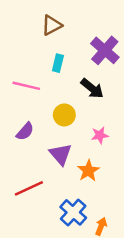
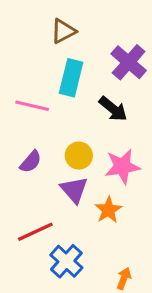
cyan rectangle: (58, 63) -> (71, 78), size x1.6
yellow circle: (64, 115) -> (79, 156), moved
pink star: (100, 135) -> (122, 166), size x1.6
blue cross: (73, 212) -> (66, 261), moved

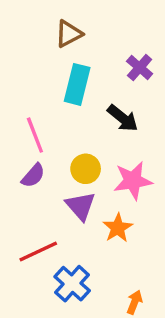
purple cross: (129, 62) -> (140, 68), size x0.7
pink line: (32, 106) -> (35, 135), moved, turned 56

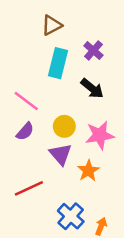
purple cross: (140, 68) -> (93, 50), moved
pink line: (35, 135) -> (26, 101), turned -32
blue cross: (72, 284) -> (71, 216), moved

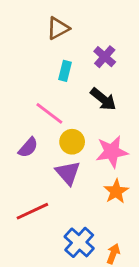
cyan rectangle: (58, 63) -> (65, 71), size x0.6
pink line: (26, 101) -> (49, 113), moved
orange star: (88, 171) -> (116, 191), moved

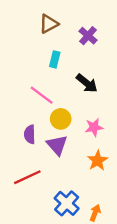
purple cross: (105, 57) -> (88, 36), moved
purple semicircle: (28, 147) -> (30, 134), moved, turned 138
pink star: (112, 152) -> (94, 127), size x0.7

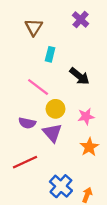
brown triangle: (49, 24) -> (34, 27), moved, turned -30
purple cross: (88, 36) -> (81, 19), moved
purple semicircle: (30, 134) -> (27, 123), turned -77

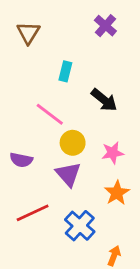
brown triangle: (34, 27) -> (28, 33), moved
purple semicircle: (27, 123) -> (21, 160), moved
blue cross: (61, 186) -> (80, 226), moved

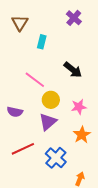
cyan rectangle: (65, 71) -> (42, 42), moved
purple triangle: (68, 174) -> (48, 122), turned 30

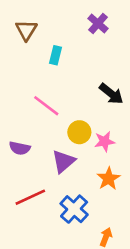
black arrow: (73, 70) -> (111, 94), moved
yellow circle: (51, 100) -> (79, 132), moved

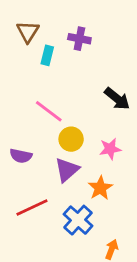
purple cross: (98, 23) -> (79, 39), moved, turned -30
cyan rectangle: (55, 55) -> (47, 55), moved
yellow circle: (79, 132) -> (71, 139), moved
orange star: (109, 179) -> (100, 188), moved

